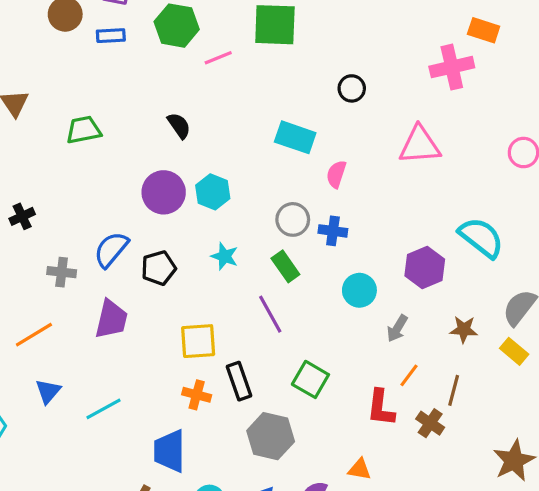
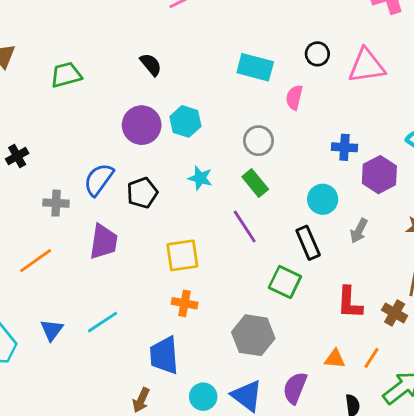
black circle: (352, 88) -> (317, 54), moved
blue cross: (333, 231) -> (344, 147), moved
orange line: (409, 375) -> (371, 358), moved
black rectangle: (239, 381) -> (308, 243), moved
blue triangle: (48, 391) -> (52, 330), moved

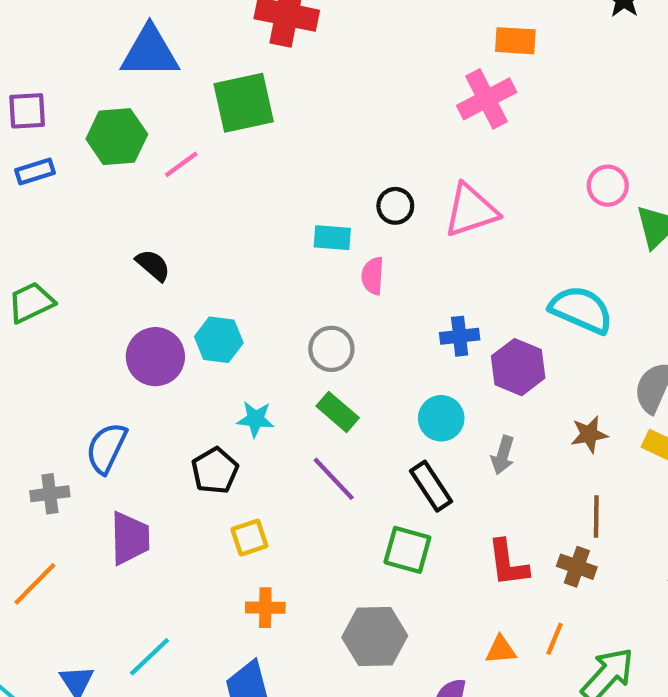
cyan rectangle: (255, 67) -> (332, 238), moved, size x0.7
black pentagon: (142, 193) -> (215, 471), moved
yellow square: (182, 255) -> (249, 538), size x0.7

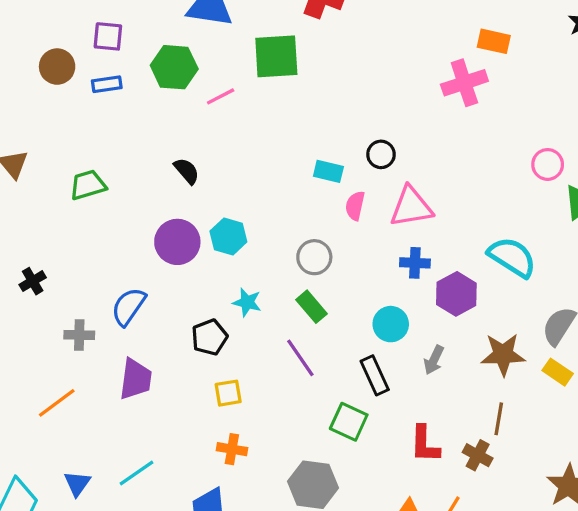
pink triangle: (471, 210) -> (411, 207), moved
brown star: (589, 434) -> (503, 354), size x1.5

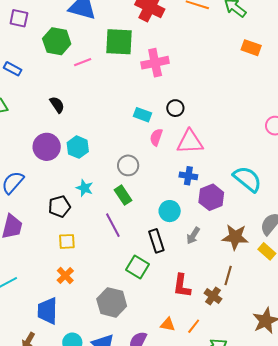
pink cross: (464, 83) -> (155, 63), moved
blue rectangle: (107, 84) -> (13, 69), moved, turned 30
orange cross: (232, 449) -> (65, 275), turned 30

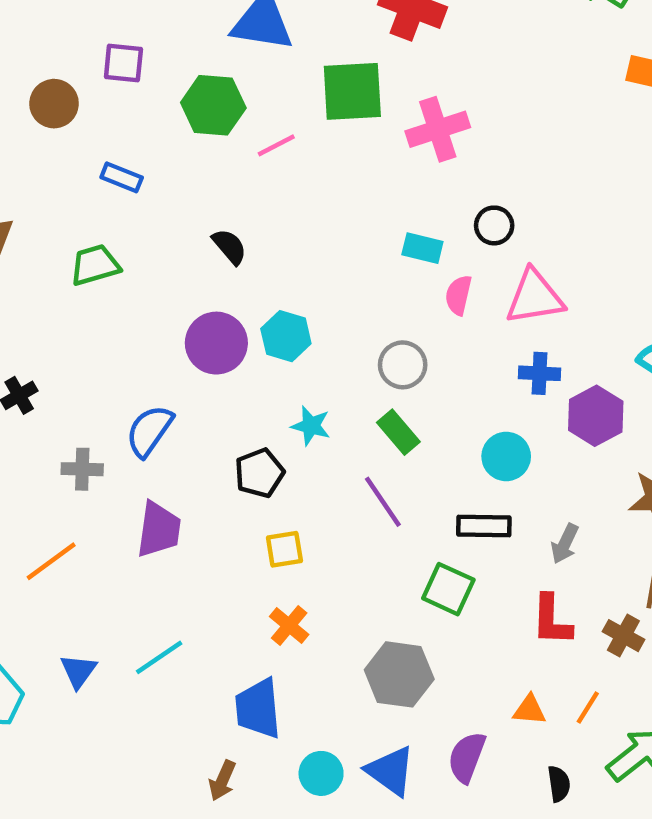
gray arrow: (193, 236) -> (565, 544), moved
black rectangle: (156, 241) -> (484, 526), turned -65

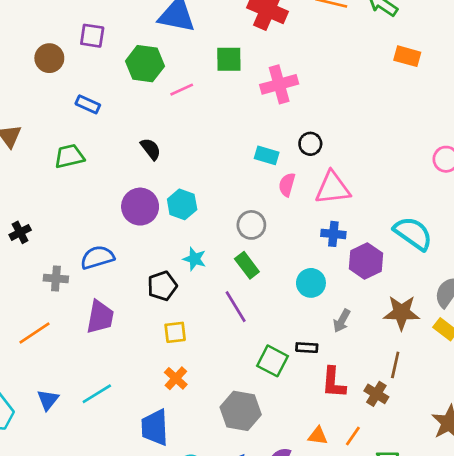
green square: (352, 91) -> (229, 59), size x0.7
blue semicircle: (149, 431) -> (97, 257), turned 36
black rectangle: (484, 526) -> (307, 348), moved, size x0.7
gray arrow: (565, 544) -> (342, 321), moved

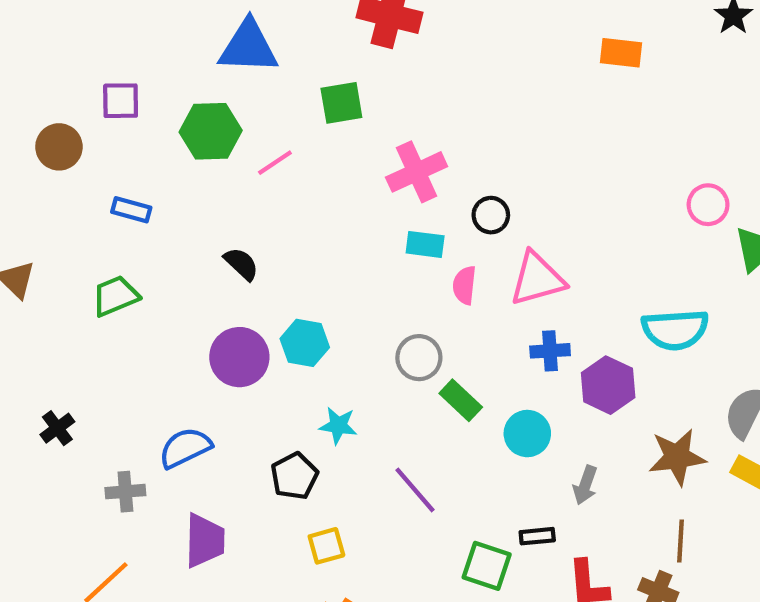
pink cross: (279, 84) -> (417, 172), moved
cyan semicircle: (413, 233) -> (675, 330), turned 150
green rectangle: (247, 265) -> (461, 400), moved

